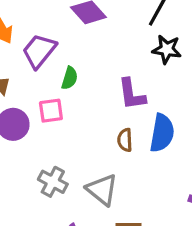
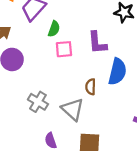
pink square: (51, 111) -> (64, 49), moved
brown semicircle: (125, 140) -> (91, 87), moved

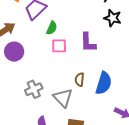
blue semicircle: (117, 72) -> (104, 83), moved
gray cross: (38, 102) -> (34, 89), turned 30

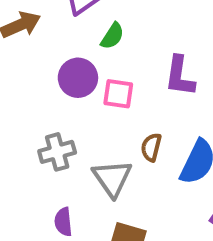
pink square: (59, 46) -> (118, 94), moved
purple circle: (14, 52) -> (78, 78), moved

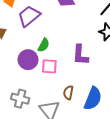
green semicircle: (112, 36) -> (44, 45), moved
gray cross: (57, 152) -> (20, 99), turned 36

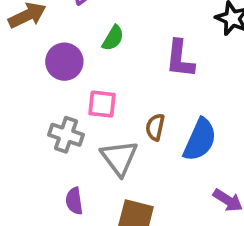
purple circle: (28, 60) -> (64, 62), moved
pink square: (49, 66) -> (102, 104), moved

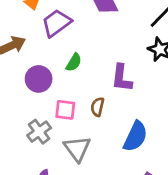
brown semicircle: (155, 127) -> (97, 107), moved
gray cross: (66, 135) -> (39, 132), turned 35

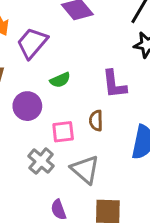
green semicircle: (74, 62) -> (60, 80), turned 48

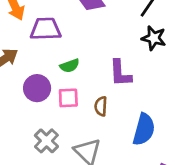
purple trapezoid: (32, 43) -> (46, 29), turned 44
pink square: (63, 132) -> (68, 98), moved

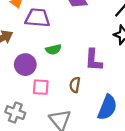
pink square: (68, 98) -> (41, 87), moved
gray cross: (46, 141) -> (15, 113), moved, turned -30

